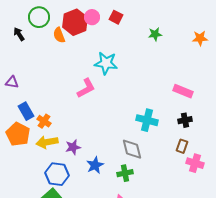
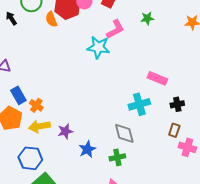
pink L-shape: (86, 88) -> (115, 29), moved
pink rectangle: (183, 91) -> (157, 78), moved
cyan cross: (147, 120) -> (139, 104), turned -30
blue hexagon: (57, 174) -> (30, 158), moved

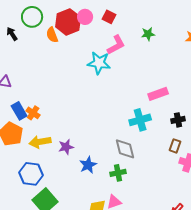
pink rectangle: (157, 78) -> (158, 94), turned -42
orange cross: (36, 105) -> (33, 113), moved

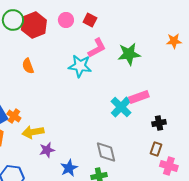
red hexagon: (68, 22) -> (34, 25), moved
green star: (148, 34) -> (129, 54), moved, size x1.6
orange semicircle: (52, 35) -> (28, 66), moved
cyan cross: (140, 120) -> (121, 107), moved, turned -30
yellow arrow: (40, 142) -> (33, 132), moved

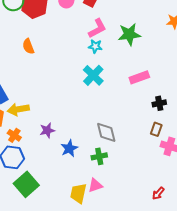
cyan star: (80, 66) -> (95, 46), moved, size x0.6
cyan cross: (121, 107) -> (93, 75), moved
orange cross: (14, 116) -> (14, 135), moved
yellow arrow: (33, 132) -> (18, 109), moved

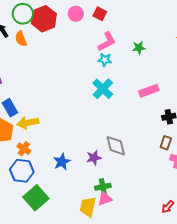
green star: (129, 34) -> (139, 48), size x0.6
orange semicircle: (28, 46) -> (21, 39), moved
purple star: (47, 130) -> (94, 158), moved
blue star: (69, 148) -> (62, 162), moved
green cross: (99, 156) -> (103, 187), moved

